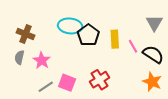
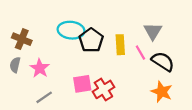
gray triangle: (154, 23) -> (153, 31), moved
pink square: (67, 83) -> (82, 84), moved, turned -30

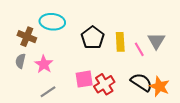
cyan ellipse: (71, 30) -> (52, 22), moved
gray triangle: (153, 31) -> (156, 41), moved
black semicircle: (163, 61) -> (141, 82), moved

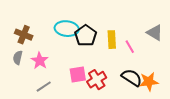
cyan ellipse: (52, 22) -> (67, 29), moved
gray triangle: (156, 41) -> (155, 33), moved, turned -30
orange star: (159, 86) -> (149, 82), turned -30

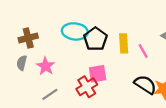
brown cross: (24, 35) -> (28, 38), turned -36
pink square: (78, 75) -> (98, 74), moved
red cross: (97, 80) -> (87, 87), moved

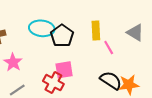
yellow rectangle: (124, 43) -> (96, 30), moved
red cross: (87, 87) -> (53, 83), turned -30

